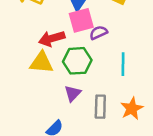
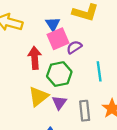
red arrow: (52, 39) -> (35, 58), turned 110
yellow triangle: (41, 63) -> (38, 96), moved, turned -35

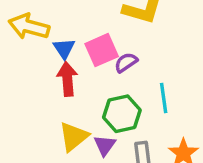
blue triangle: (53, 24) -> (64, 49), moved
green hexagon: (59, 74) -> (122, 114), moved

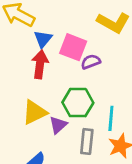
pink square: (102, 50) -> (73, 47), turned 32
cyan line: (164, 98) -> (111, 118), moved

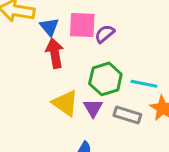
yellow triangle: (34, 112) -> (65, 103), turned -40
cyan line: (111, 118) -> (144, 84), turned -65
gray rectangle: (87, 141) -> (127, 115), turned -60

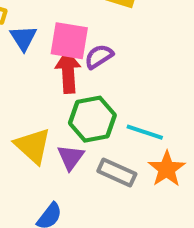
red arrow: (55, 53) -> (68, 72), moved

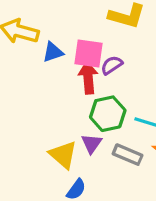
blue triangle: (23, 38) -> (53, 52), turned 45
yellow triangle: (33, 146) -> (63, 155), moved

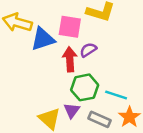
blue triangle: (53, 52) -> (43, 39), size x1.5
pink square: (88, 53) -> (70, 27), moved

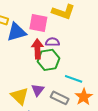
purple semicircle: (88, 50) -> (52, 42), turned 32
green hexagon: (85, 87) -> (49, 60), moved

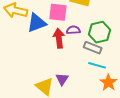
green hexagon: (49, 60) -> (100, 32), moved
gray rectangle: (60, 98) -> (93, 48), moved

